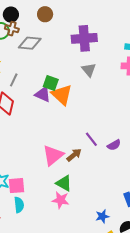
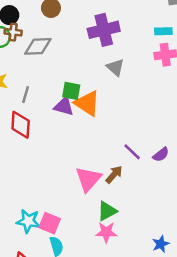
green triangle: (64, 183) -> (107, 211), turned -48
pink square: (17, 186) -> (50, 223), turned 36

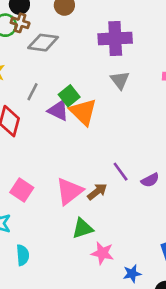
green square: (71, 91) -> (69, 96), turned 30
gray line: (26, 95) -> (32, 92), moved
pink square: (50, 223) -> (22, 190), moved
pink star: (106, 232) -> (102, 253), moved

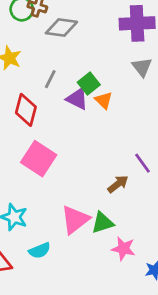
orange triangle: (83, 112) -> (104, 100), size x0.6
pink square: (22, 190) -> (39, 159), moved, size x1.4
pink triangle: (69, 191) -> (75, 220), moved
cyan semicircle: (23, 255) -> (40, 251), turned 72

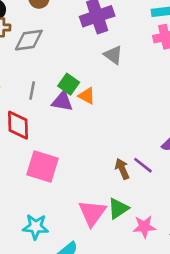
purple line: (143, 163) -> (143, 165), moved
brown arrow: (118, 184) -> (122, 169), turned -60

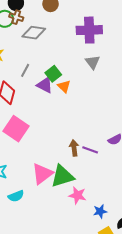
purple line: (143, 165) -> (90, 150), turned -35
green triangle: (118, 208) -> (62, 176), size x1.4

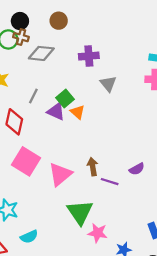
purple cross: (89, 30) -> (89, 56), moved, size x0.7
brown arrow: (74, 148) -> (93, 167), moved
pink triangle: (42, 174) -> (60, 174), moved
green triangle: (62, 176) -> (80, 212), turned -45

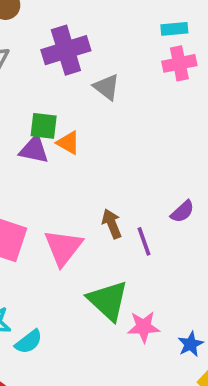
purple cross: (89, 56) -> (66, 50), size x1.4
green square: (65, 98) -> (44, 126), turned -30
purple line: (110, 182) -> (144, 241), turned 66
cyan semicircle: (29, 237) -> (29, 342), moved

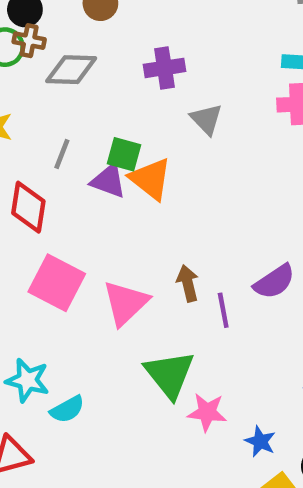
purple cross: (66, 50) -> (164, 68), size x0.7
orange triangle: (68, 143) -> (151, 179), size x1.5
purple semicircle: (182, 212) -> (274, 282), size x1.4
blue star: (191, 344) -> (260, 441), turned -30

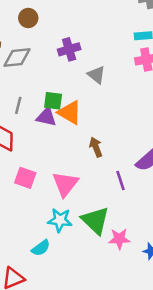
pink square: (57, 283) -> (25, 178), size x0.7
brown arrow: (188, 283) -> (96, 147), moved
cyan star: (27, 380) -> (60, 220), moved

